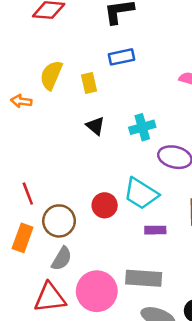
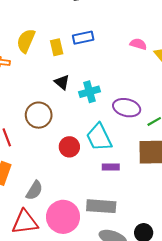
blue rectangle: (121, 57) -> (83, 38), moved
cyan cross: (142, 127) -> (90, 92), moved
cyan trapezoid: (141, 194) -> (99, 137), turned 32
brown circle: (59, 221) -> (39, 115), moved

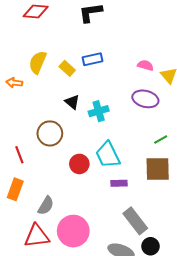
yellow rectangle: (57, 47) -> (67, 68), turned -35
purple ellipse: (127, 108) -> (145, 99), moved
gray rectangle: (101, 206) -> (135, 221), moved, turned 48

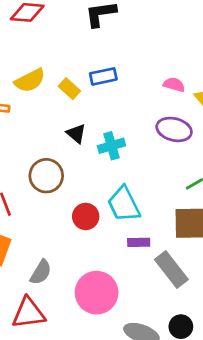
yellow semicircle: (38, 62) -> (30, 80), turned -140
gray rectangle: (135, 221) -> (171, 270), moved
pink circle: (73, 231) -> (97, 293), moved

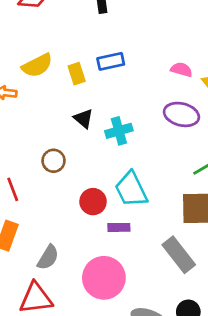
yellow rectangle: (69, 89) -> (77, 74), turned 30
brown circle: (46, 176) -> (54, 161), size x0.7
purple rectangle: (139, 242) -> (119, 227), moved

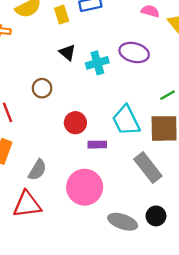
purple ellipse: (181, 114) -> (134, 53), moved
cyan trapezoid: (131, 189) -> (126, 120), moved

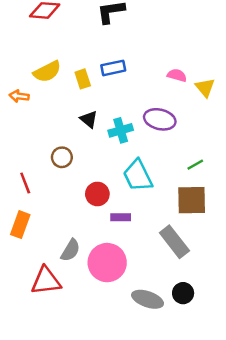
cyan trapezoid: (126, 120) -> (138, 176), moved
gray semicircle: (37, 170) -> (70, 250), moved

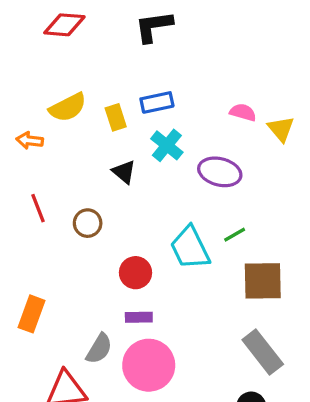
cyan cross: (121, 130) -> (167, 145), moved, turned -35
green line: (195, 165) -> (235, 235), moved
red line: (25, 183) -> (38, 208), moved
purple rectangle: (121, 217) -> (139, 317), moved
gray rectangle: (174, 242) -> (263, 352), moved

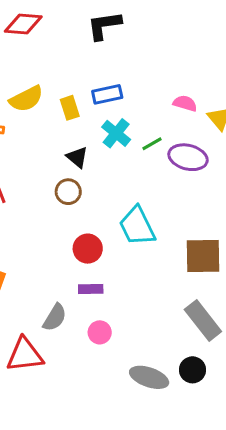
purple ellipse: (220, 172) -> (188, 157), moved
brown circle: (88, 223) -> (68, 192), moved
green line: (235, 235) -> (152, 144), moved
pink circle: (149, 365) -> (100, 332), size x0.5

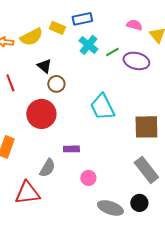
yellow semicircle: (26, 99) -> (31, 37), moved
yellow rectangle: (70, 108) -> (57, 28), turned -49
black triangle: (77, 157) -> (44, 66), moved
red circle: (88, 249) -> (41, 114), moved, size x1.5
pink circle: (100, 332) -> (88, 178), moved

